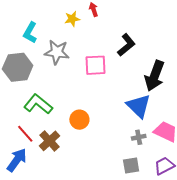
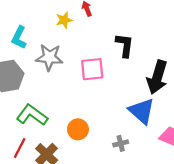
black L-shape: (126, 45) -> (125, 45), turned -40
red line: (25, 134) -> (20, 148), turned 72
gray cross: (139, 137) -> (121, 143), moved

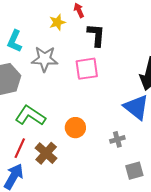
black L-shape: (125, 45) -> (96, 35), moved

